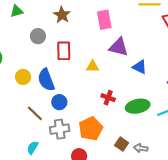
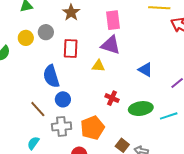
purple triangle: (119, 47) -> (111, 45), moved
yellow circle: (23, 77) -> (26, 38), moved

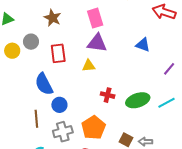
blue triangle: (145, 70) -> (143, 45), moved
brown line: (38, 109) -> (36, 119), turned 48

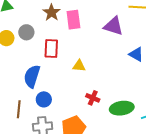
pink rectangle: (95, 18) -> (73, 20), moved
purple triangle: (97, 43) -> (113, 26), moved
blue semicircle: (44, 84) -> (32, 76), turned 35

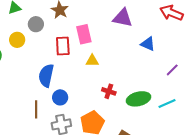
pink rectangle: (73, 20) -> (84, 34), moved
gray circle: (26, 32) -> (36, 24), moved

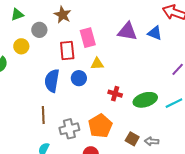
purple triangle: (123, 18) -> (127, 32), moved
blue triangle: (148, 44) -> (155, 33), moved
blue circle: (60, 97) -> (79, 78), moved

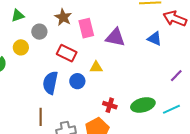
purple triangle: (127, 32) -> (115, 37), moved
pink rectangle: (88, 38) -> (86, 28), moved
red rectangle: (67, 50) -> (67, 53), turned -60
red cross: (115, 94) -> (110, 105), moved

